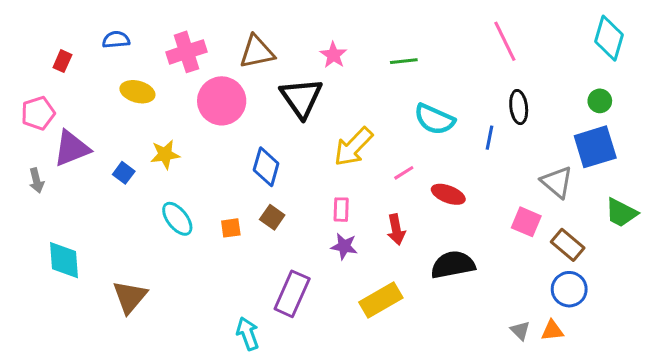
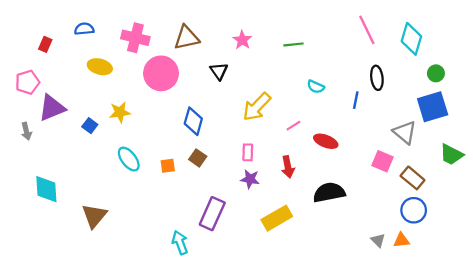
cyan diamond: (609, 38) -> (411, 39), moved
pink cross: (186, 52) -> (135, 38), turned 32
black triangle: (301, 98) -> (219, 71), size x0.6
cyan semicircle: (434, 119) -> (316, 87), size x0.6

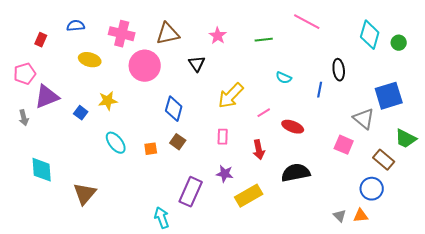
pink line: (367, 30) -> (307, 22), moved, turned -36
green circle: (436, 73) -> (399, 43), moved
brown rectangle: (413, 178) -> (384, 160), moved
purple star: (250, 179) -> (225, 174), moved

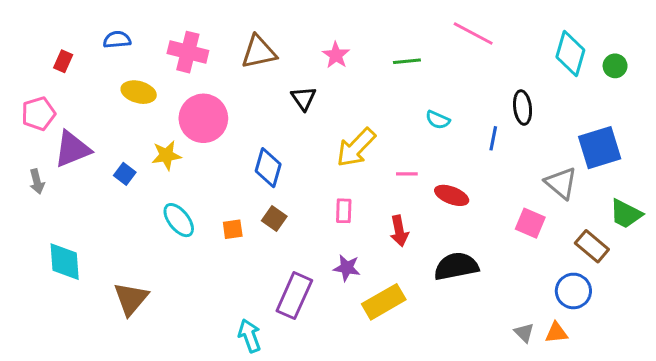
pink circle: (145, 66) -> (203, 118), moved
pink line: (264, 113) -> (407, 174), turned 32

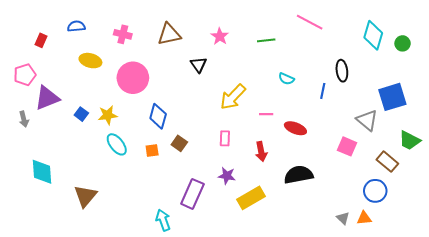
pink cross: (188, 52) -> (123, 34), size x0.7
yellow star: (166, 155) -> (108, 115), moved
blue diamond: (268, 168) -> (158, 116), moved

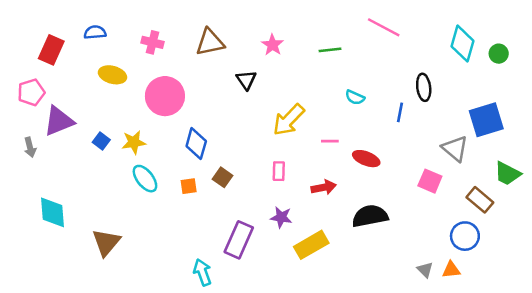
red rectangle: (41, 40) -> (51, 50), size x1.6
red arrow: (261, 151) -> (324, 187), turned -90

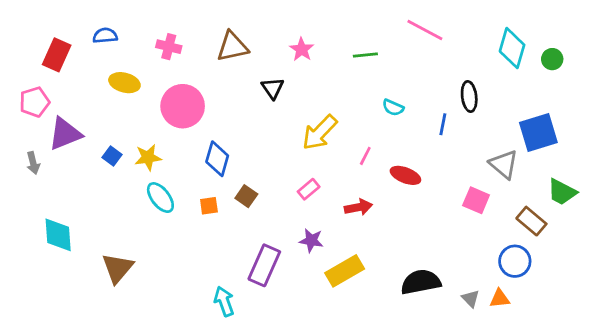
pink line: (330, 141) -> (365, 156), turned -63
pink rectangle: (279, 171) -> (309, 189), turned 48
black semicircle: (370, 216) -> (421, 282), moved

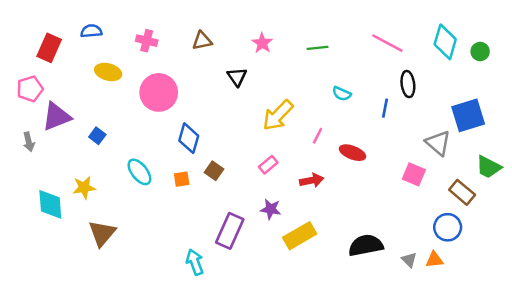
pink line: (425, 30) -> (387, 43), moved
brown triangle: (232, 47) -> (202, 41), size x0.7
yellow star: (148, 157) -> (84, 188), moved

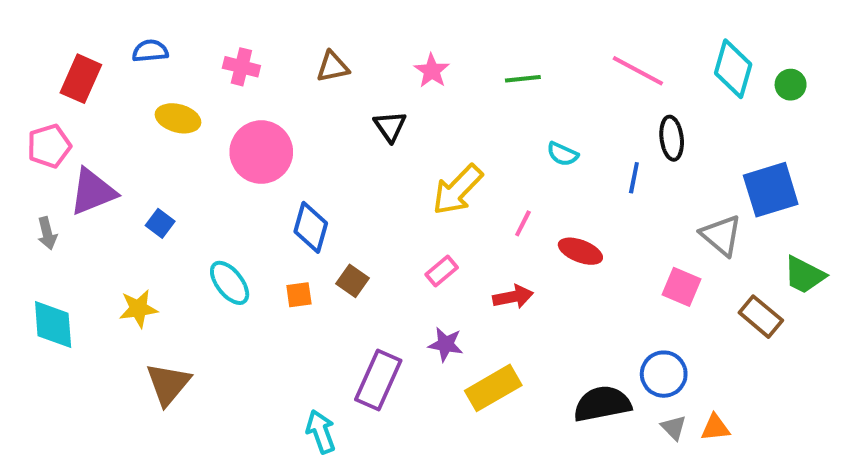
cyan diamond: (50, 204) -> (53, 324), moved
blue circle: (448, 227) -> (664, 374), moved

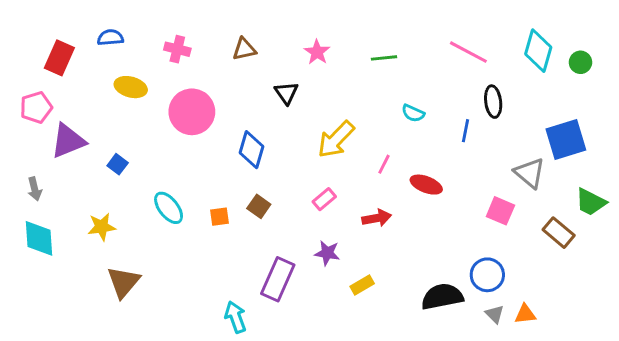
blue diamond: (311, 227) -> (252, 150), moved
gray arrow: (47, 233) -> (35, 189), moved
yellow rectangle: (493, 388) -> (362, 285), size x0.6

